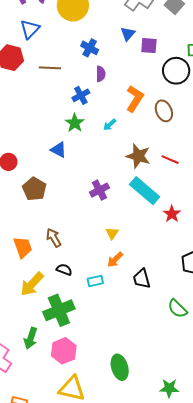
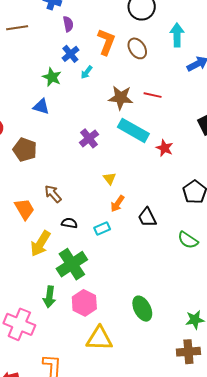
blue cross: (81, 95) -> (70, 54), moved

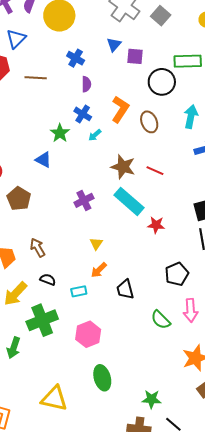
blue cross: (70, 54) -> (83, 114), turned -30
red star: (165, 148) -> (156, 225), turned -30
pink hexagon: (84, 303) -> (88, 334), moved

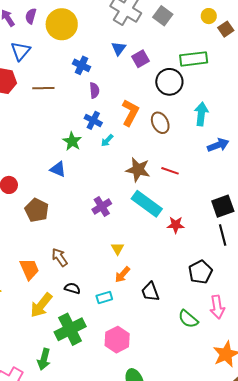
purple square: (135, 56) -> (141, 59), turned -30

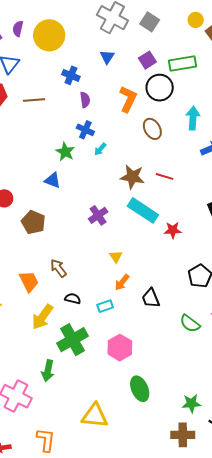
purple square: (141, 59) -> (147, 60), moved
orange L-shape: (130, 113) -> (128, 99), moved

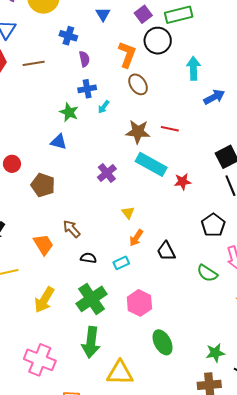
brown ellipse: (152, 129) -> (138, 84), moved
blue cross: (85, 130) -> (87, 89), turned -30
yellow arrow: (42, 317) -> (44, 300), moved
green arrow: (48, 371) -> (91, 342), moved, size x1.4

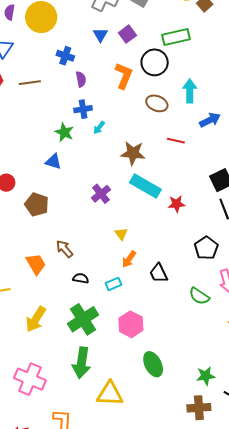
purple square: (143, 14) -> (127, 34), moved
brown ellipse: (138, 84) -> (157, 103), moved, turned -35
red line: (170, 129) -> (176, 141), moved

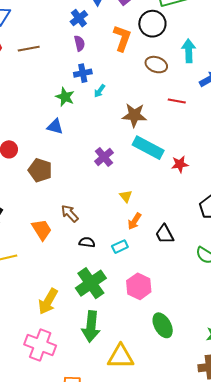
blue cross: (65, 56) -> (79, 18), moved, turned 36
yellow arrow: (36, 319) -> (48, 301), moved

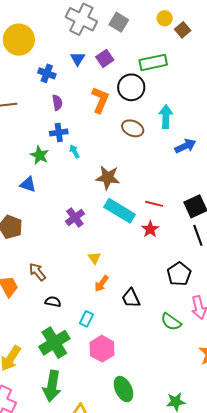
blue cross: (79, 18) -> (47, 73), moved, turned -36
cyan arrow: (100, 91) -> (74, 151), turned 112
red line: (177, 101) -> (154, 204), moved
red star: (180, 164) -> (150, 229), turned -30
cyan rectangle: (120, 247) -> (86, 319), moved, turned -42

